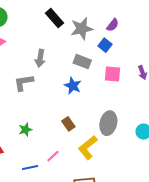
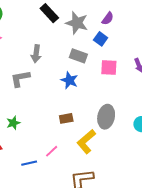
gray star: (82, 29) -> (77, 23), turned 30
brown rectangle: (68, 124) -> (66, 118), turned -64
green star: (25, 130) -> (13, 123), moved

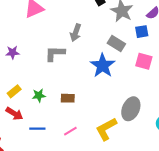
blue square: (101, 39) -> (142, 32), turned 32
blue star: (69, 80) -> (103, 66), size x1.4
brown rectangle: (66, 118) -> (68, 98), moved
blue line: (29, 163) -> (37, 129), moved

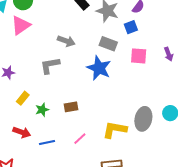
gray arrow: (76, 33) -> (66, 41), turned -78
yellow rectangle: (14, 91) -> (23, 98), moved
gray ellipse: (131, 109) -> (143, 119), moved
yellow L-shape: (106, 129) -> (115, 130), turned 50

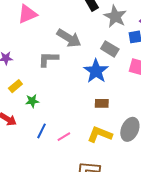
gray arrow: (66, 41) -> (69, 38), size x1.4
brown rectangle: (71, 107) -> (102, 103), moved
blue line: (47, 143) -> (41, 131), moved, turned -63

